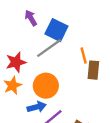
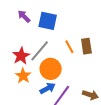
gray line: (49, 48) -> (40, 51), moved
orange line: (84, 56) -> (69, 47), moved

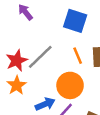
blue square: (48, 21) -> (75, 21), moved
orange circle: (51, 69) -> (70, 85), moved

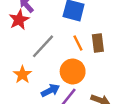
red star: (17, 61) -> (19, 20), moved

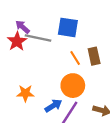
gray line: (43, 46) -> (38, 38), moved, turned 65
orange star: (22, 75) -> (25, 93), turned -30

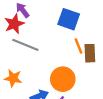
gray line: (38, 38) -> (25, 45), moved
orange line: (75, 58) -> (78, 46), moved

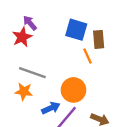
gray line: (25, 45) -> (32, 73), moved
brown rectangle: (90, 53) -> (99, 39), moved

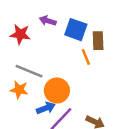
purple arrow: (30, 23) -> (48, 21), moved, turned -35
red star: (22, 37) -> (20, 34), turned 30
orange circle: (73, 90) -> (57, 91), moved

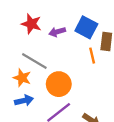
purple arrow: (48, 21) -> (57, 32), moved, turned -42
blue arrow: (46, 108) -> (24, 101), moved

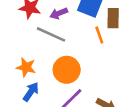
gray line: (34, 61) -> (51, 34), moved
blue arrow: (24, 101) -> (31, 92), turned -36

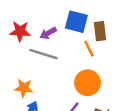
orange circle: (67, 70) -> (88, 83), moved

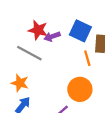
red star: (20, 31) -> (38, 30), moved
gray line: (43, 54) -> (29, 53), moved

